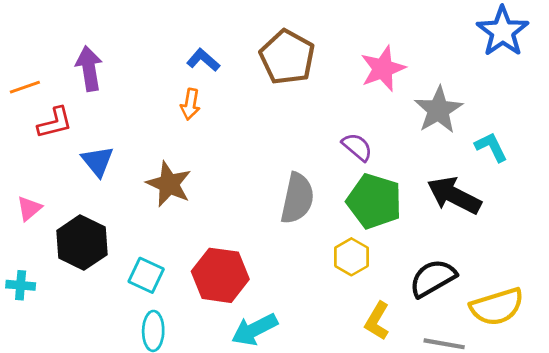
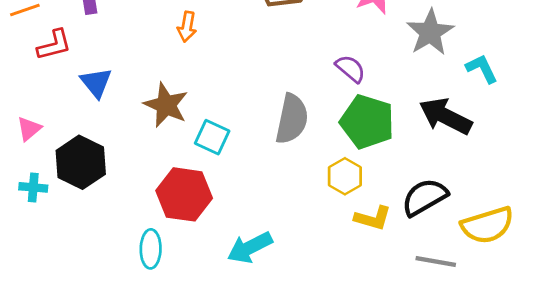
cyan square: (146, 275) -> (212, 137), moved
red hexagon: (220, 275) -> (184, 194), moved
cyan cross: (21, 285) -> (33, 187), moved
yellow L-shape: (377, 321) -> (373, 218), moved, turned -105

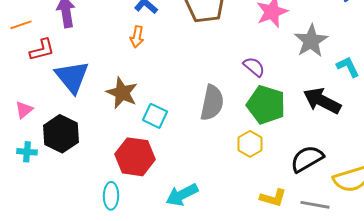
blue triangle: (96, 83) -> (72, 77), size x1.5
yellow L-shape: (373, 218) -> (273, 198), moved

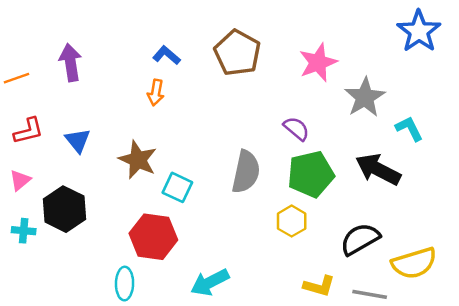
red L-shape: (42, 50) -> (28, 131), moved
blue triangle: (72, 77) -> (78, 141), size x0.6
green pentagon: (266, 105) -> (311, 174), turned -30

